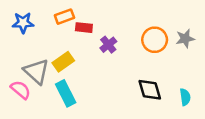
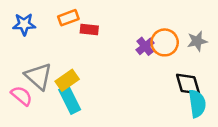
purple cross: (108, 45) -> (145, 46), moved
yellow rectangle: (63, 62) -> (67, 80), moved
black diamond: (150, 90) -> (188, 84), moved
cyan semicircle: (185, 97) -> (197, 104), size x1.5

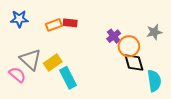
orange rectangle: (68, 18) -> (54, 25), moved
orange circle: (165, 42) -> (129, 46), moved
black diamond: (188, 84) -> (134, 63), moved
cyan rectangle: (70, 100) -> (68, 78), moved

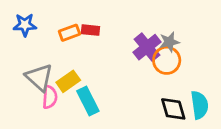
gray star: (154, 32) -> (169, 42), moved
purple cross: (114, 36) -> (147, 47), size x1.5
black diamond: (134, 63) -> (173, 109), moved
pink semicircle: (17, 75) -> (50, 97), moved, turned 54

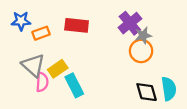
red rectangle: (90, 30) -> (77, 25), size x1.5
orange rectangle: (69, 33) -> (41, 33), moved
purple cross: (147, 47) -> (130, 23), moved

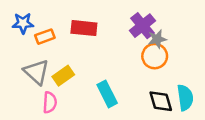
pink semicircle: (42, 82) -> (50, 102), moved
cyan rectangle: (74, 85) -> (107, 94), moved

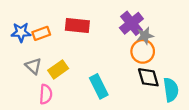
blue star: (23, 23) -> (21, 32), moved
gray triangle: (36, 72) -> (33, 66), size x0.7
black diamond: (161, 101) -> (148, 77), moved

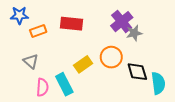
blue star: (21, 32) -> (19, 15), moved
orange circle: (143, 51) -> (111, 57), moved
yellow rectangle: (58, 69) -> (83, 64), moved
cyan rectangle: (99, 86) -> (64, 84), moved

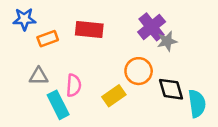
gray triangle: (31, 61) -> (39, 76), turned -42
yellow rectangle: (83, 64) -> (114, 96), moved
cyan rectangle: (64, 84) -> (58, 105), moved
pink semicircle: (42, 87) -> (74, 85), moved

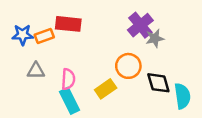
blue star: (24, 19) -> (23, 35), moved
red rectangle: (89, 30) -> (68, 24), moved
cyan rectangle: (58, 105) -> (69, 101), moved

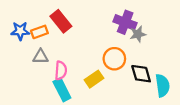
red rectangle: (68, 24) -> (61, 21), turned 45
purple cross: (140, 25) -> (125, 22), turned -30
gray triangle: (36, 71) -> (41, 57), moved

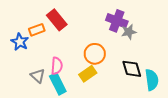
blue star: (20, 31) -> (20, 42), moved, turned 30
gray triangle: (41, 57) -> (38, 76), moved, turned 42
orange circle: (114, 59) -> (95, 54), moved

